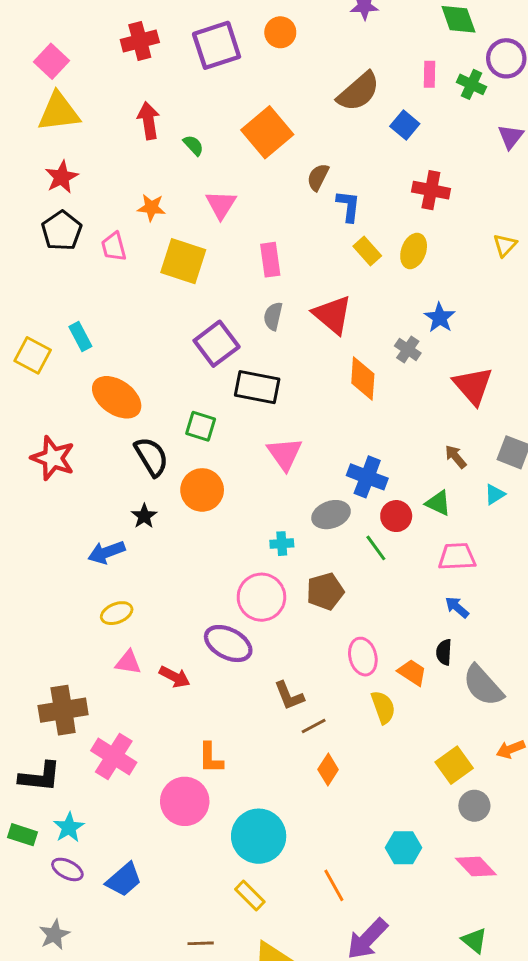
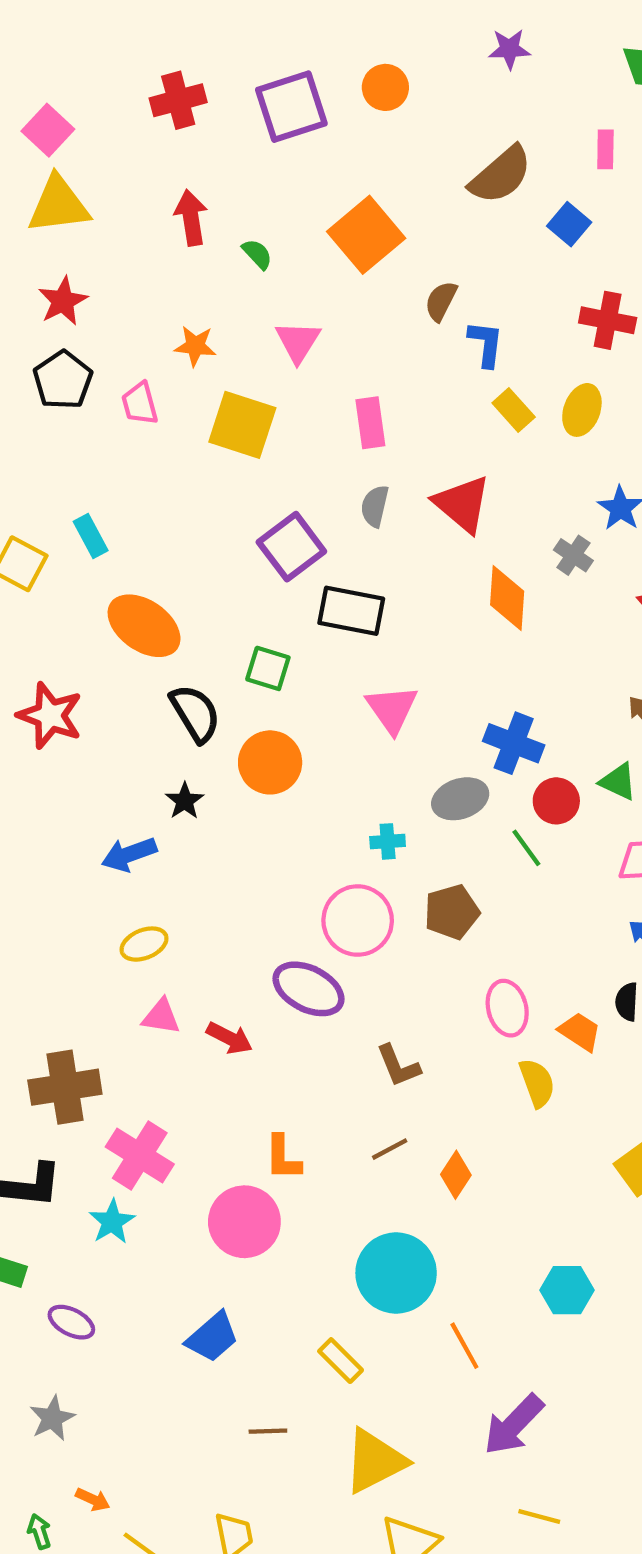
brown line: (314, 726) -> (390, 1149), moved
cyan star: (69, 827) -> (112, 1222), moved
cyan circle: (259, 836) -> (396, 1273), moved
blue trapezoid: (124, 880) -> (212, 1337), moved

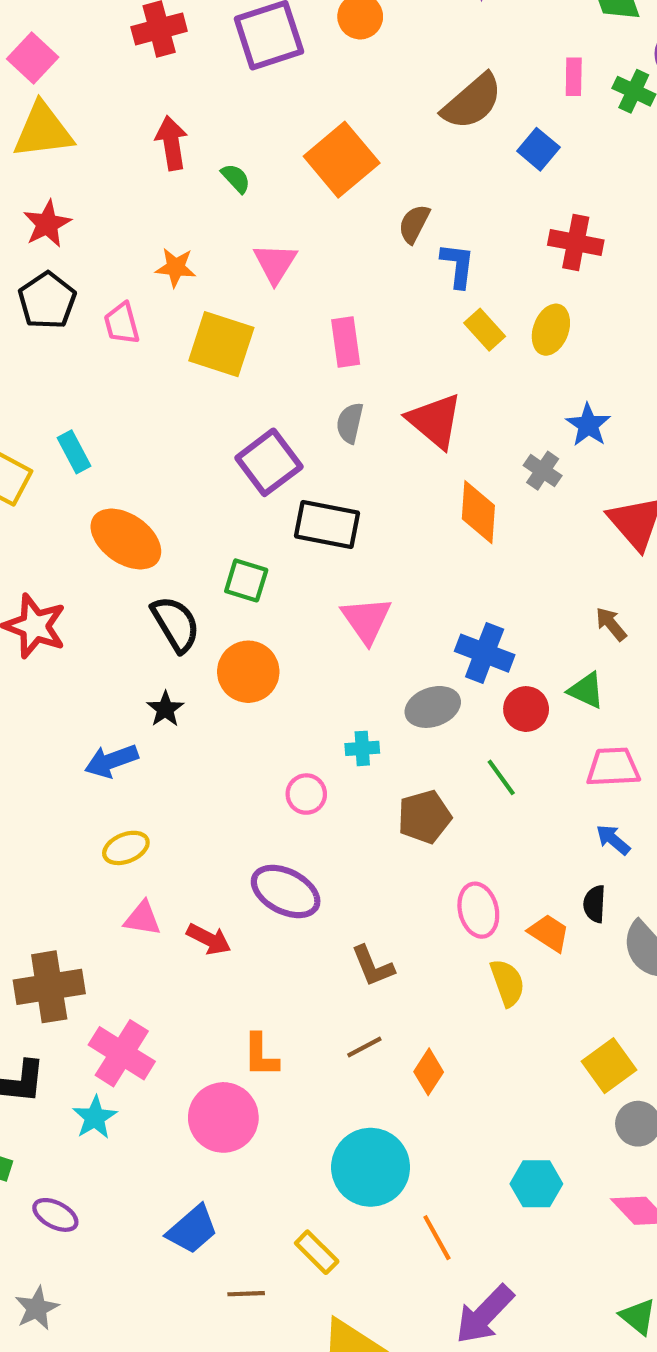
green line: (526, 848) -> (501, 777), moved
pink circle: (358, 921) -> (306, 794), moved, size x0.6
brown line: (268, 1431) -> (246, 1294), moved

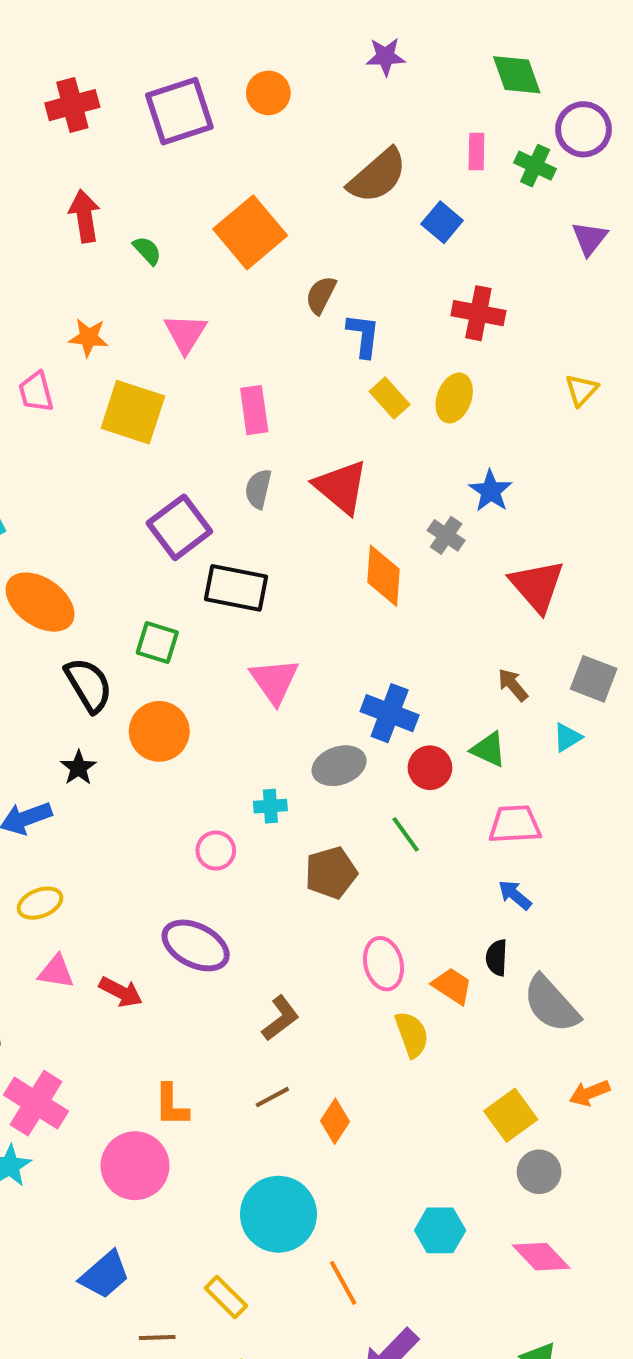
brown L-shape: (373, 966) -> (280, 1018), turned -105

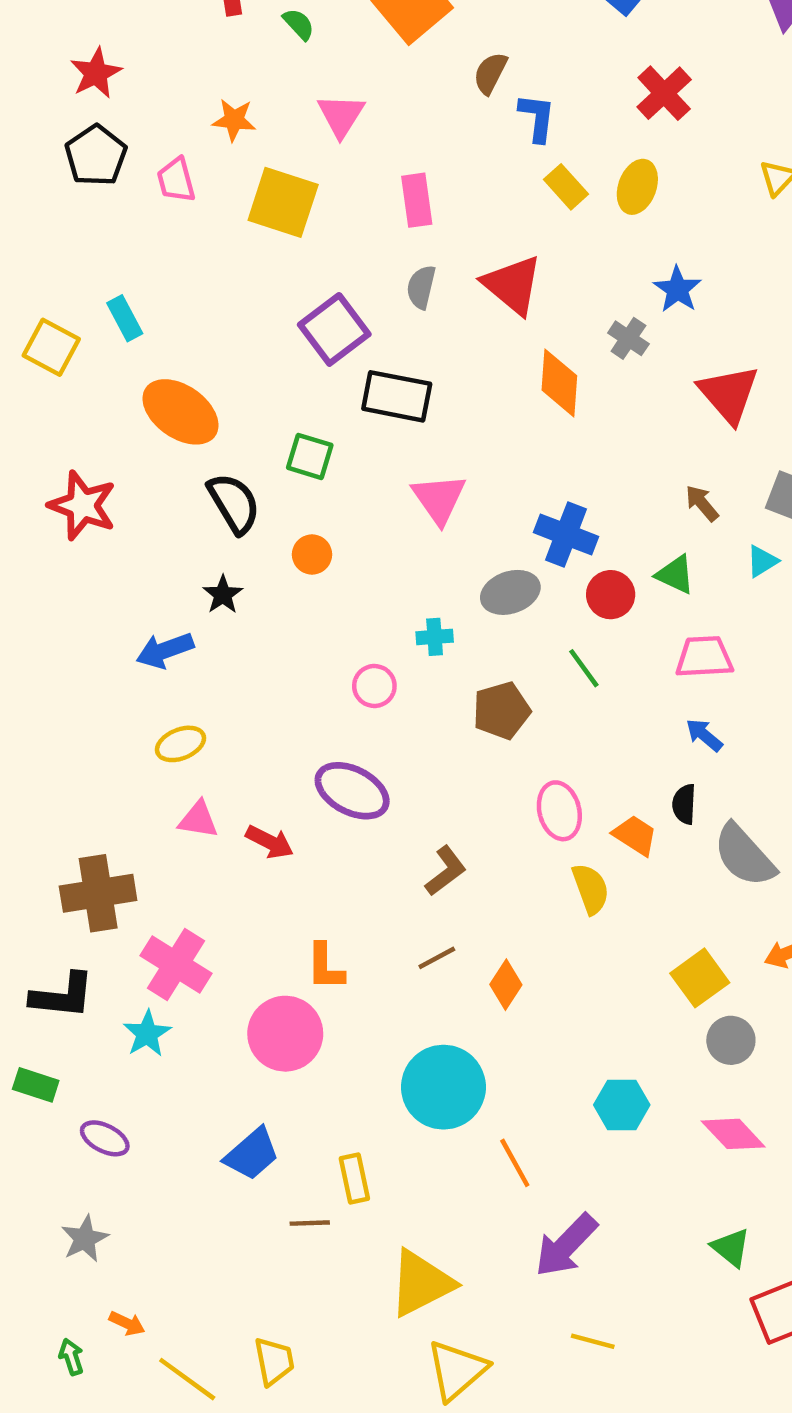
red cross: (478, 313) -> (664, 93), turned 36
orange circle: (159, 731) -> (312, 555), size x0.6
yellow rectangle: (226, 1297) -> (354, 1178), moved, turned 33

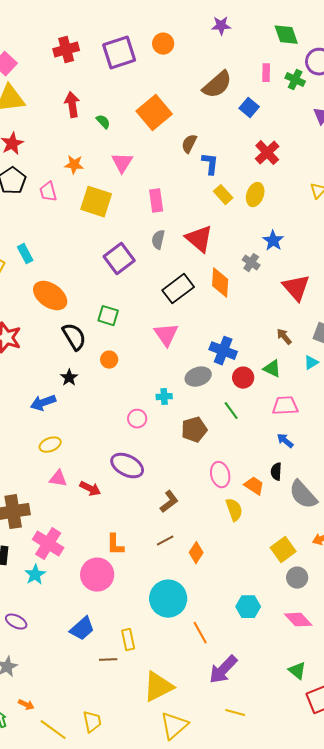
black rectangle: (397, 396) -> (178, 289), moved, turned -48

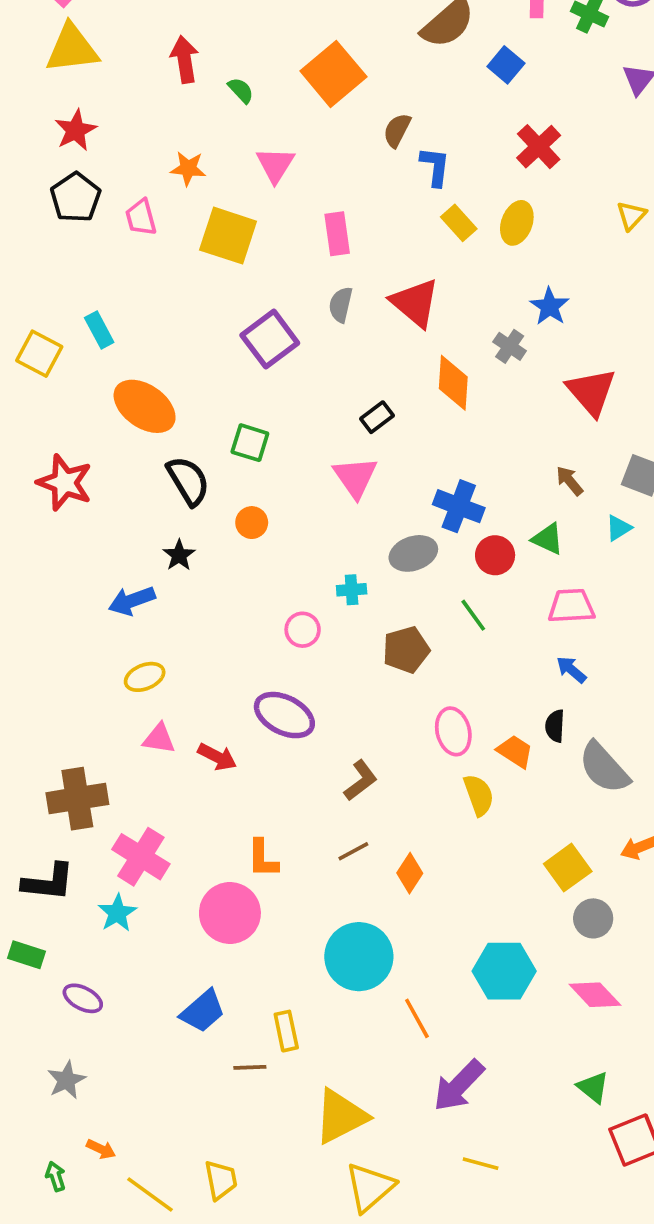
black rectangle: (178, 289) -> (377, 417), moved, size x0.6
cyan hexagon: (248, 607) -> (504, 971), size x1.4

